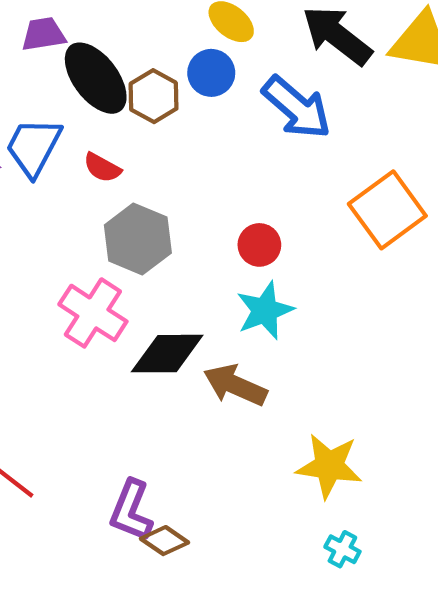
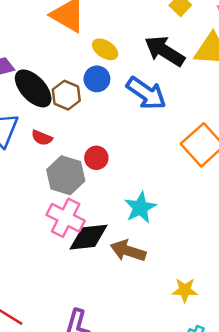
red circle: (259, 245) -> (96, 158), moved
pink cross: (93, 313) -> (66, 218), moved
yellow star: (329, 466) -> (185, 290), size x0.7

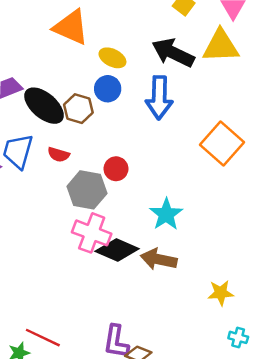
blue arrow: (146, 93) -> (159, 98), turned 63
black diamond: (89, 237) -> (117, 250), turned 36

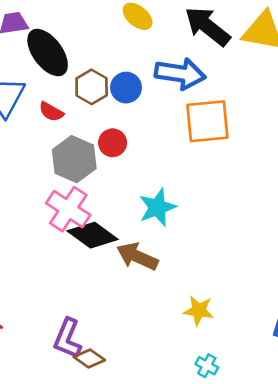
blue circle: (108, 89) -> (126, 88), moved
blue arrow: (159, 98) -> (180, 74), turned -96
brown hexagon: (78, 109) -> (92, 87), moved
orange square: (222, 144) -> (207, 121), moved, turned 30

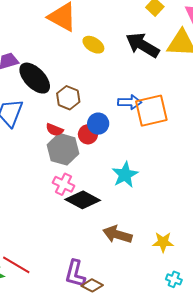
blue arrow: (180, 74) -> (130, 102), moved, size x0.7
blue circle: (126, 88) -> (98, 124), moved
red semicircle: (51, 112) -> (55, 130), moved
pink cross: (68, 209) -> (64, 184), size x0.7
brown arrow: (137, 256) -> (117, 234), moved

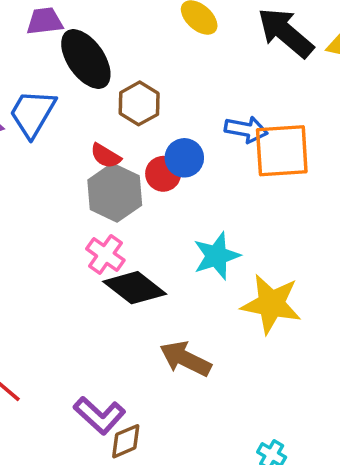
yellow star: (163, 242) -> (271, 304), moved, size x1.6
purple L-shape: (75, 274) -> (99, 415), turned -72
brown diamond: (92, 285) -> (126, 441), turned -60

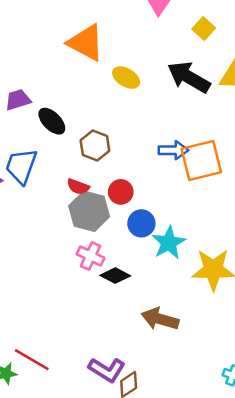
black ellipse: (86, 59) -> (52, 121), size x0.7
blue circle: (184, 158) -> (141, 223), moved
black diamond: (135, 288) -> (115, 276), size x0.7

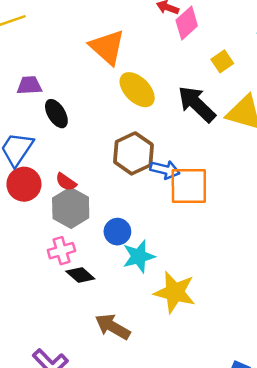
yellow ellipse: (126, 78) -> (137, 90), size x1.4
brown hexagon: (95, 146) -> (133, 153), moved, size x1.4
red circle: (121, 192) -> (24, 184), moved, size x1.4
pink cross: (91, 256) -> (61, 251), turned 35

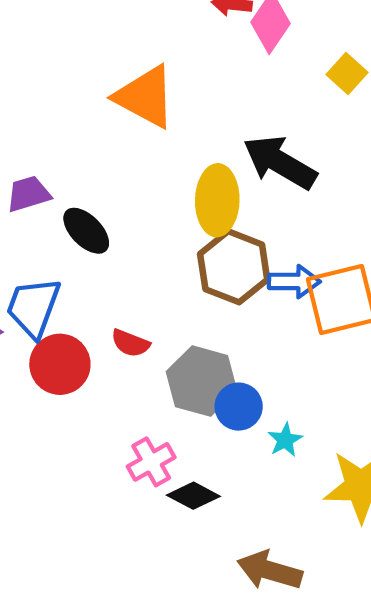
yellow ellipse: (137, 90) -> (217, 200), moved, turned 60
black arrow: (197, 104) -> (280, 162), moved
gray hexagon: (71, 208) -> (201, 381), moved
cyan star: (139, 256) -> (285, 440), size x0.6

